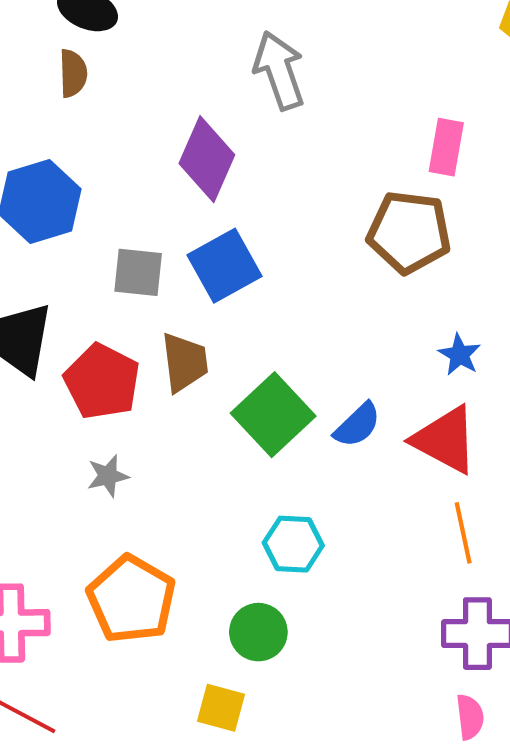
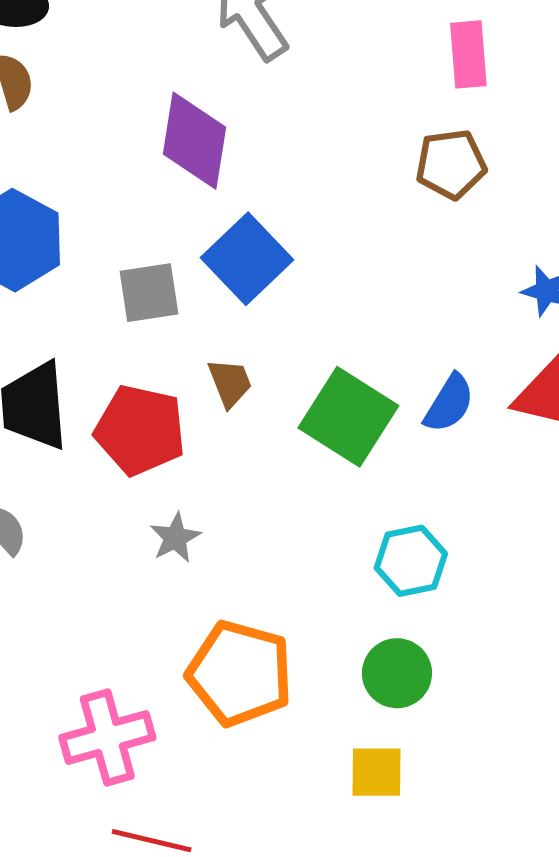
brown pentagon: (409, 232) -> (451, 164), size x0.7
brown trapezoid: (185, 362) -> (230, 383), size x0.7

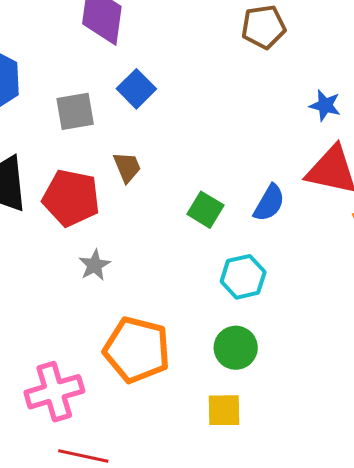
blue square: (247, 259) -> (136, 89), size x0.7
blue semicircle: (449, 403) -> (269, 203), moved
green square: (348, 417) -> (205, 210), moved, size x0.6

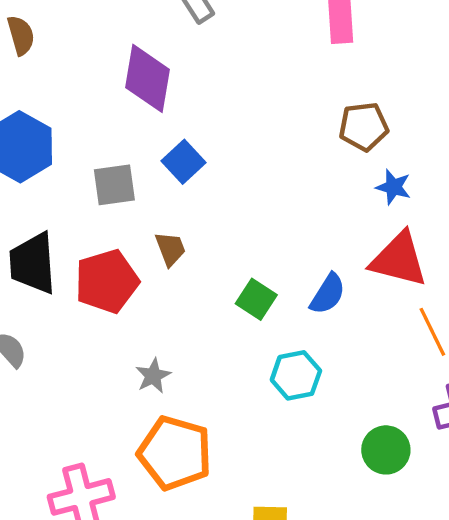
brown pentagon: (263, 27) -> (364, 127), moved
red pentagon: (71, 198) -> (107, 281), turned -30
gray star: (95, 265) -> (153, 376), moved
green circle: (236, 348) -> (386, 450), moved

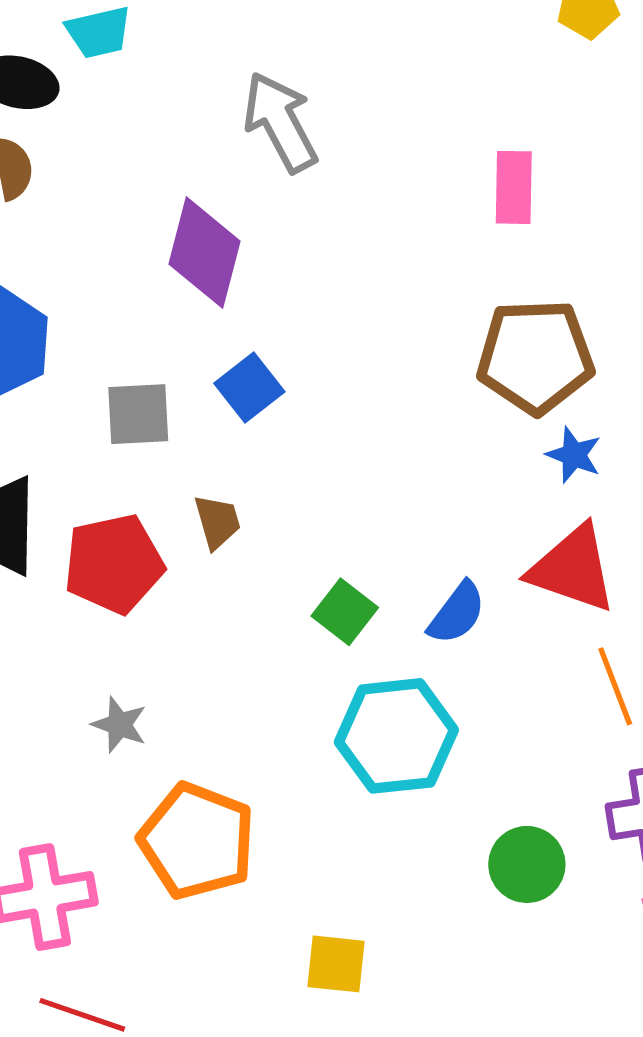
brown pentagon: (364, 127) -> (535, 357), size x1.5
cyan hexagon: (296, 375) -> (396, 736), size x1.5
gray star: (153, 376) -> (119, 725), moved, turned -30

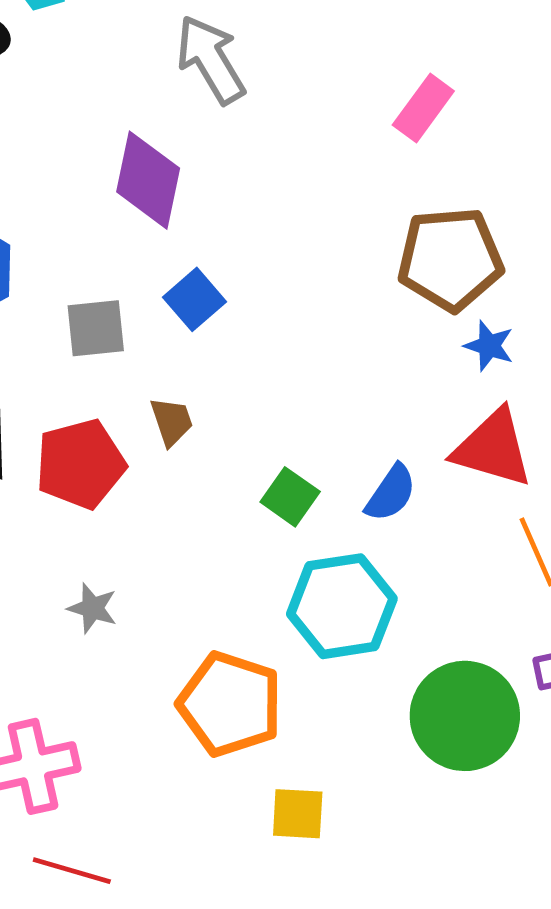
pink rectangle: (514, 187) -> (423, 108), turned 38
orange pentagon: (197, 841) -> (230, 704), moved
green circle: (527, 864) -> (465, 716), size x1.6

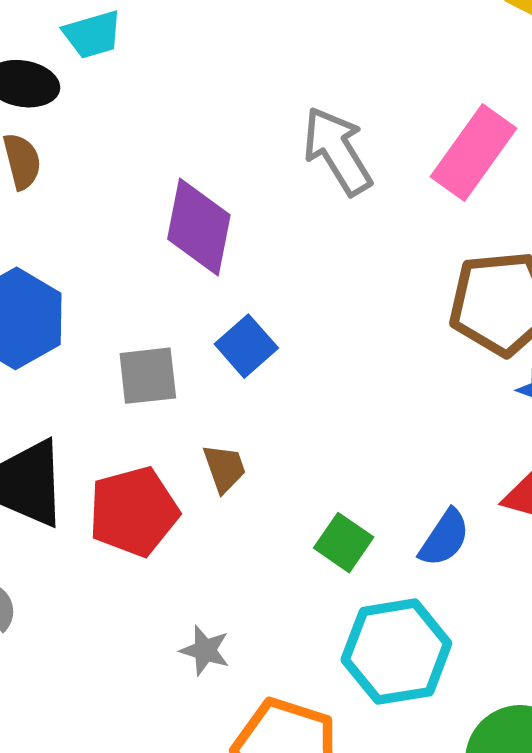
gray arrow: (211, 60) -> (337, 151), moved
pink rectangle: (423, 108) -> (474, 153), size x1.4
gray star: (92, 608) -> (205, 650), moved

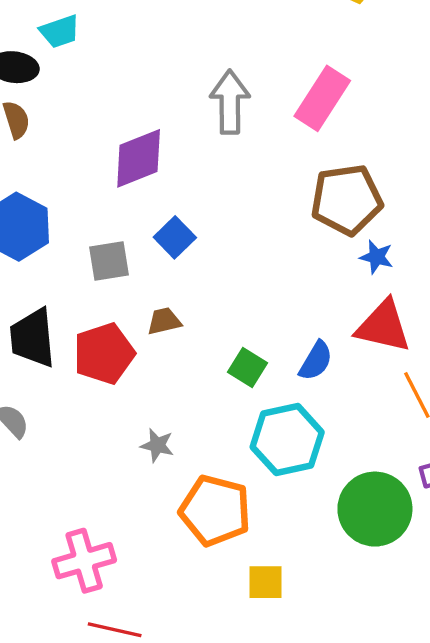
gray arrow: (337, 151) -> (230, 102), turned 34
purple diamond: (199, 227) -> (139, 158), turned 60
brown trapezoid: (224, 468) -> (164, 321), turned -81

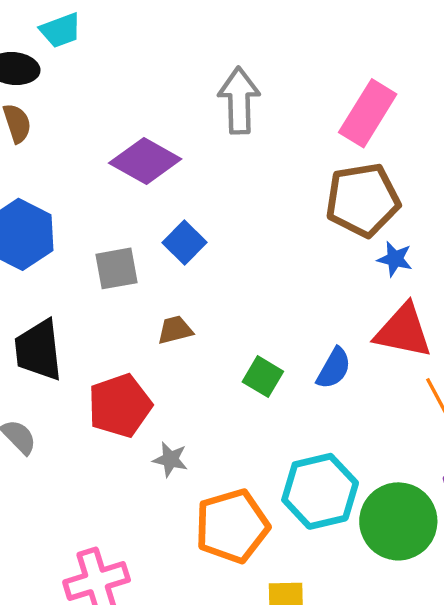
pink rectangle: (322, 98) -> (368, 113), moved
purple diamond: (139, 158) -> (145, 161), turned 52
red pentagon: (104, 354) -> (120, 406), moved
cyan hexagon: (287, 440) -> (320, 491), moved
orange pentagon: (215, 510) -> (232, 526), turned -30

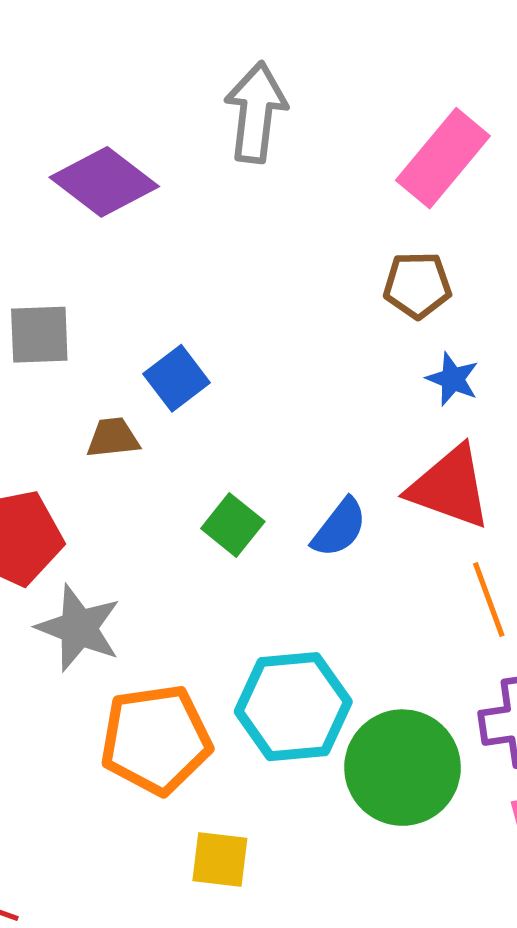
brown pentagon: (363, 200) -> (417, 285), size x0.6
blue square: (184, 243) -> (177, 378), moved
gray star: (170, 459) -> (79, 628), size x1.6

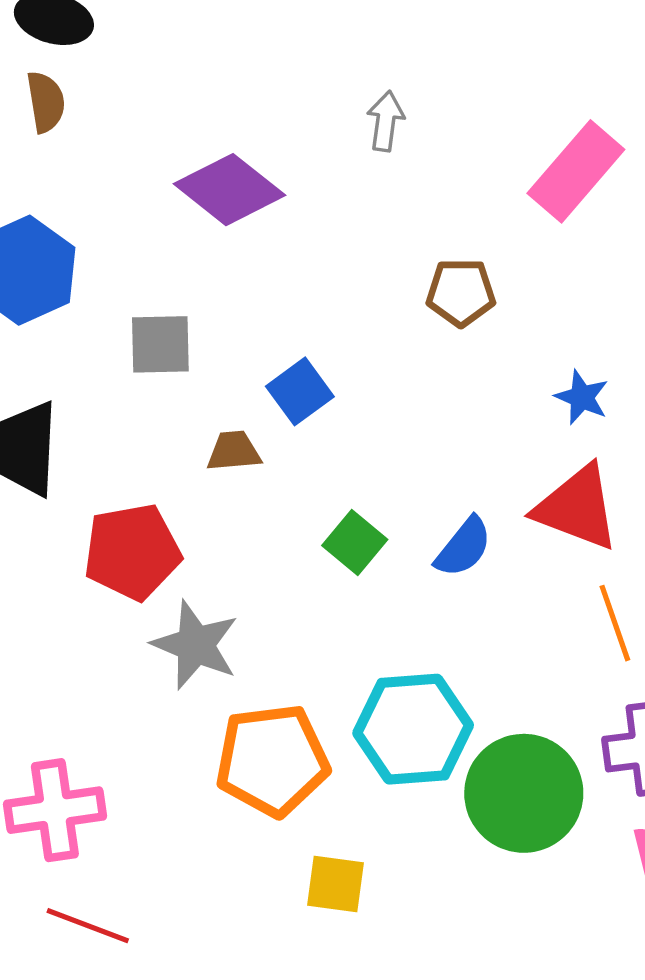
gray arrow: (256, 112) -> (386, 121), size x0.6
brown pentagon: (417, 285) -> (461, 292), moved

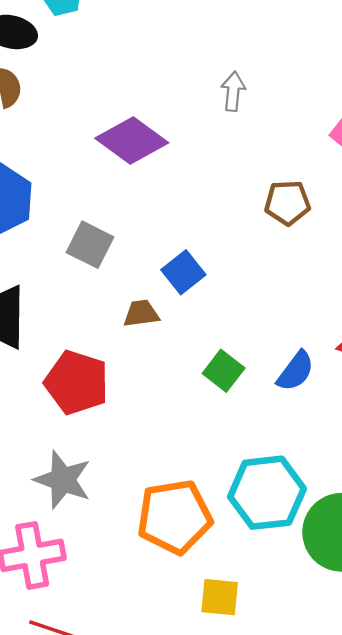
gray square: (160, 344) -> (90, 245), turned 30
red pentagon: (132, 552) -> (77, 383), turned 30
gray star: (195, 645) -> (63, 480), moved

